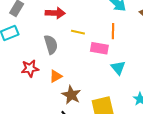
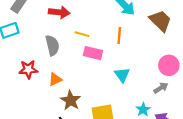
pink rectangle: (99, 48) -> (93, 53), moved

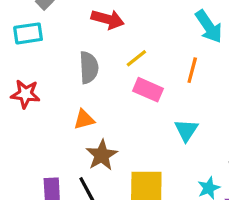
yellow line: (82, 34) -> (136, 58), turned -64
red star: (28, 69) -> (25, 94), moved

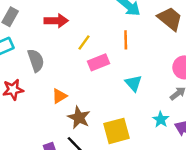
gray semicircle: (89, 67) -> (36, 60), moved
pink rectangle: (148, 90) -> (98, 62), turned -30

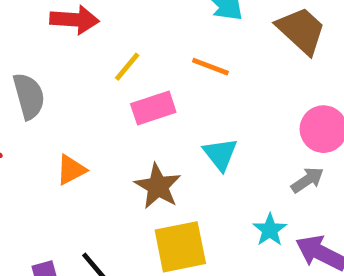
orange line: (126, 40) -> (210, 67), turned -72
brown star: (79, 118) -> (158, 186), moved

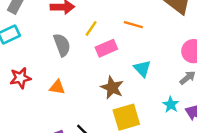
gray semicircle: (29, 96) -> (62, 45), moved
orange triangle: (71, 170) -> (57, 87), moved, turned 42

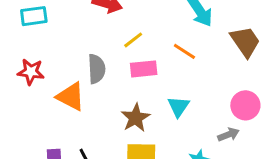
gray semicircle: (62, 45) -> (97, 69), moved
orange triangle: (57, 87) -> (71, 97), size x1.5

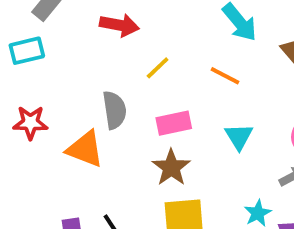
pink rectangle: (144, 69) -> (174, 123), moved
cyan triangle: (178, 107) -> (239, 137), moved

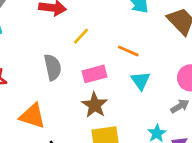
orange line: (225, 76) -> (128, 51), moved
orange triangle: (85, 149) -> (32, 116), moved

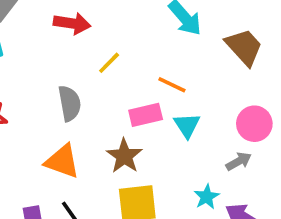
pink rectangle: (95, 74) -> (146, 115), moved
orange triangle: (32, 116) -> (62, 161), moved

